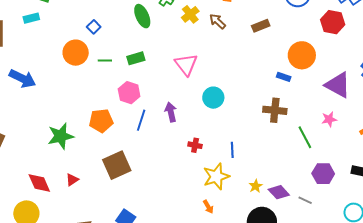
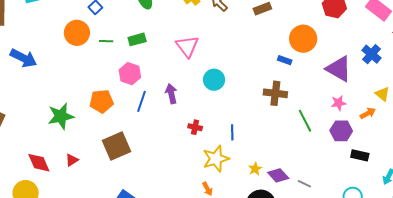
pink star: (329, 119) -> (339, 103), moved
purple hexagon: (323, 174) -> (341, 131), moved

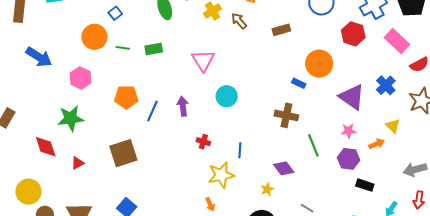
pink hexagon: (130, 74) -> (81, 78), moved
orange pentagon: (101, 101) -> (126, 97), moved
red diamond: (39, 163) -> (46, 147), moved
yellow star: (255, 169) -> (267, 189), moved
purple diamond: (278, 175) -> (284, 168), moved

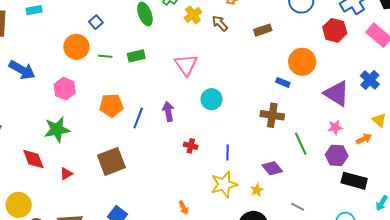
yellow star: (221, 175) -> (224, 184), moved
black rectangle: (365, 185) -> (354, 181), size x1.4
orange arrow: (210, 204) -> (184, 208), moved

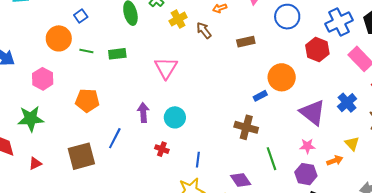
blue rectangle: (283, 82) -> (260, 96), turned -56
cyan circle: (212, 99) -> (175, 117), moved
blue line: (138, 118) -> (115, 138), moved

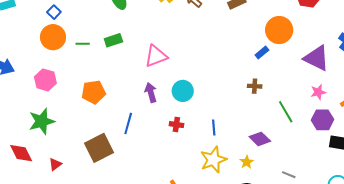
blue square: (81, 16) -> (54, 12), moved
pink triangle: (166, 68) -> (156, 56), moved, turned 50
brown cross: (246, 127) -> (255, 86), size x0.6

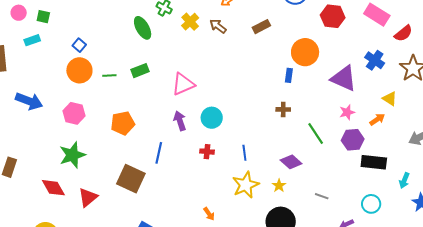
blue rectangle: (262, 52) -> (289, 75), turned -40
brown square: (99, 148) -> (131, 179), turned -36
red triangle: (55, 164) -> (88, 197), size x1.5

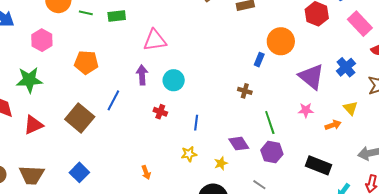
purple hexagon: (353, 140) -> (272, 152), moved
yellow star: (246, 185) -> (189, 154), size x0.6

